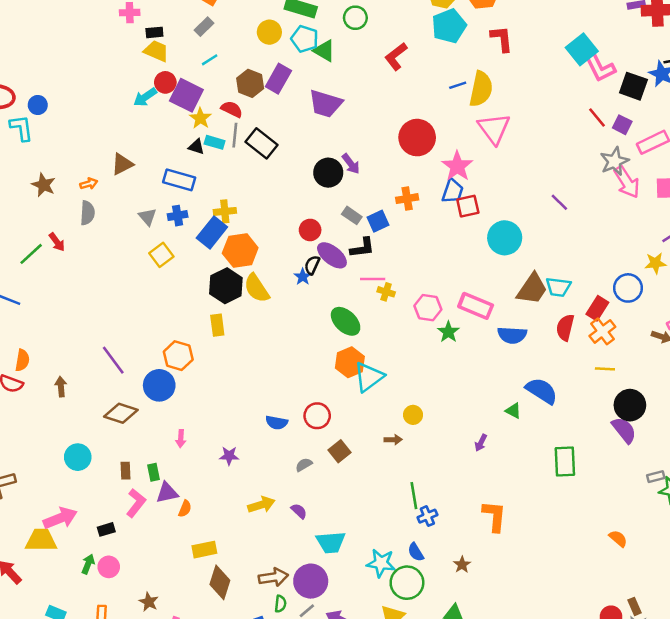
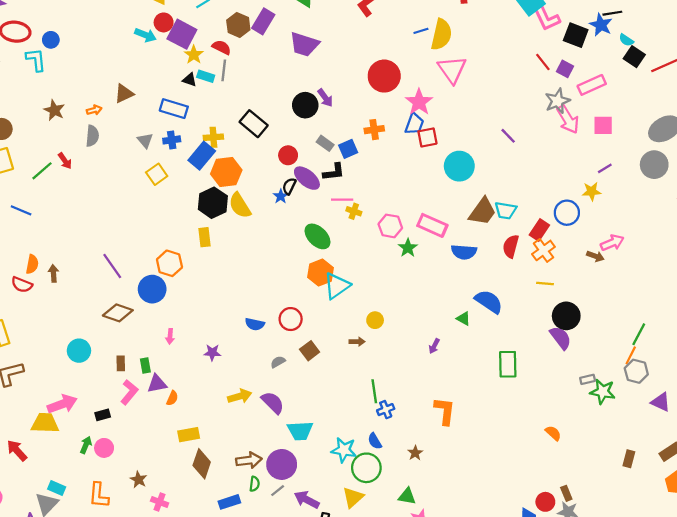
cyan arrow: (145, 97) -> (145, 35), turned -125
black rectangle: (261, 143) -> (254, 124), moved
brown arrow: (61, 387) -> (53, 273), moved
purple semicircle: (299, 511) -> (273, 403), size x1.6

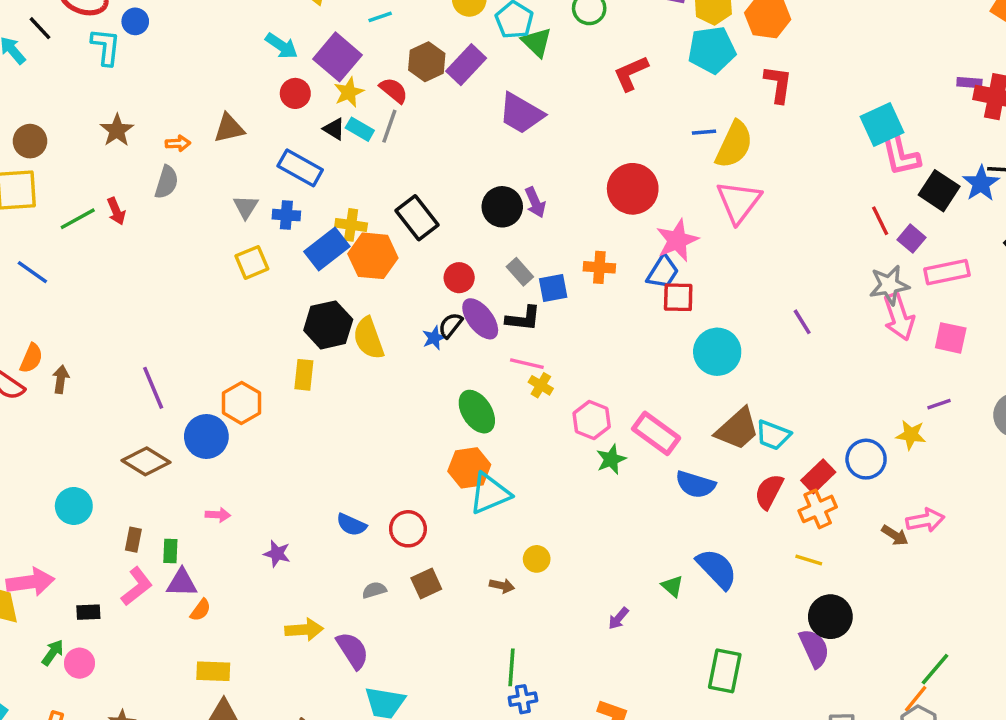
red circle: (164, 22) -> (295, 93), moved
orange hexagon: (226, 172) -> (373, 256), moved
pink arrow: (170, 336) -> (218, 515), turned -104

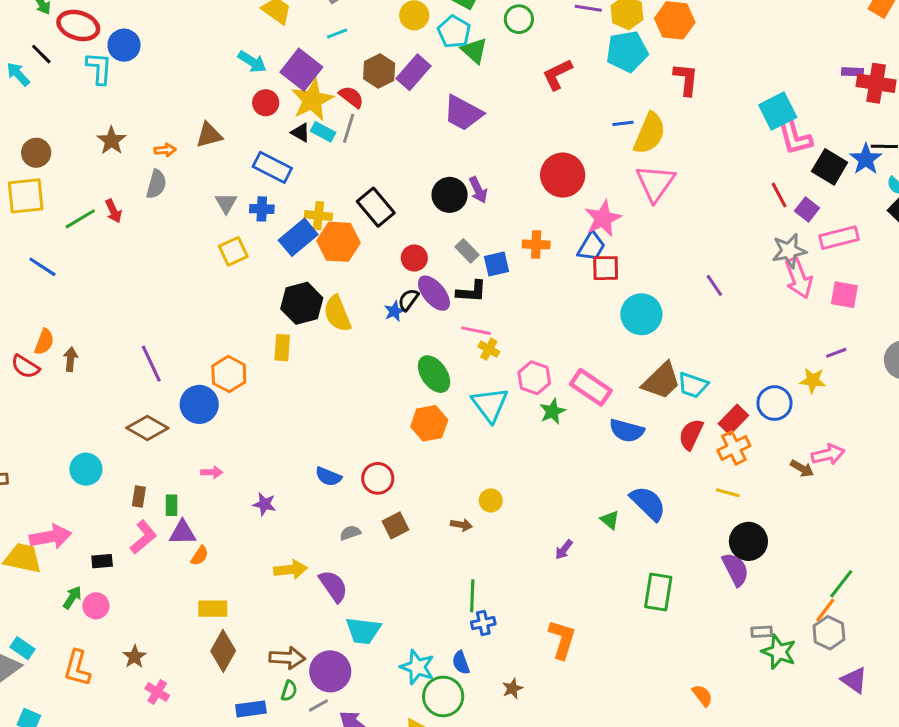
blue circle: (135, 21) -> (124, 45), size x1.4
yellow star: (349, 92) -> (312, 100), size x1.6
cyan triangle: (490, 493) -> (490, 405), moved, turned -42

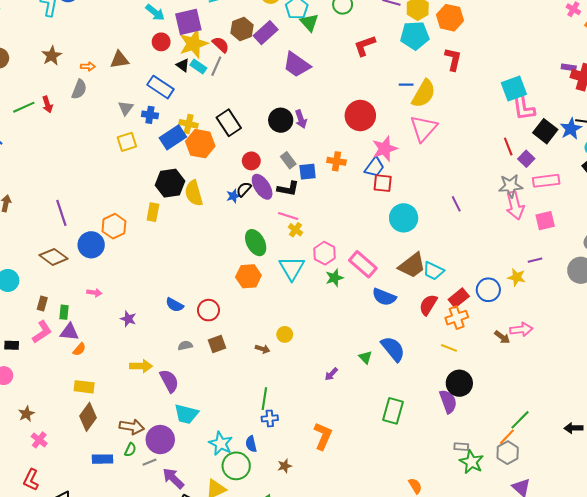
purple square: (301, 70) -> (188, 22), turned 32
pink square: (844, 295) -> (545, 221), turned -30

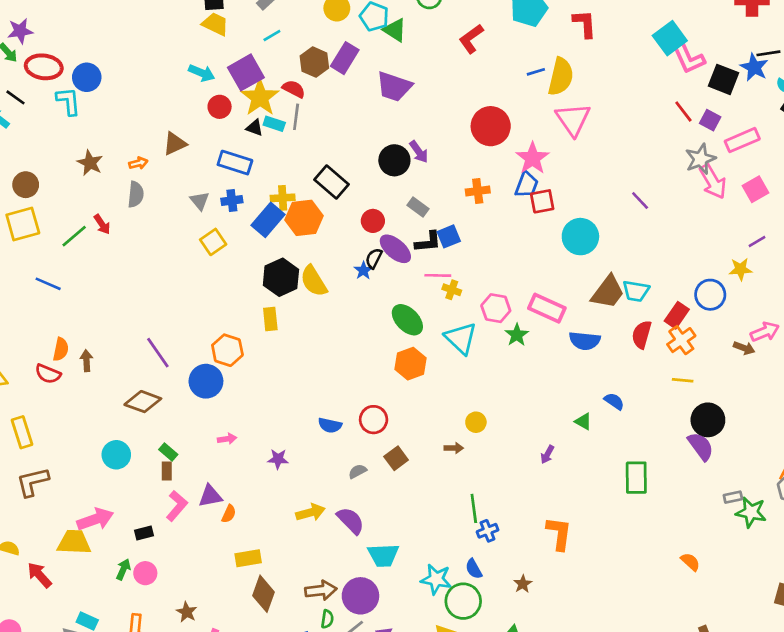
blue square: (308, 172) -> (449, 236), moved
brown diamond: (54, 257) -> (143, 402), moved
green rectangle: (64, 312) -> (168, 452), moved, turned -40
blue semicircle: (393, 349) -> (614, 401), size x0.6

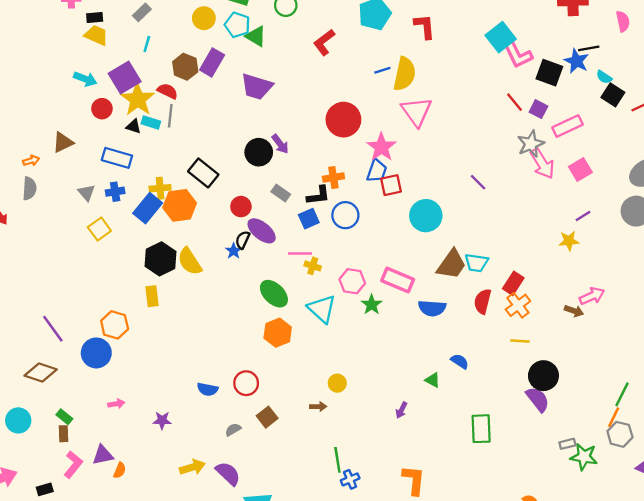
cyan line: (272, 35) -> (147, 44), turned -42
black L-shape: (428, 242) -> (318, 195), moved
blue circle: (710, 295) -> (345, 215), moved

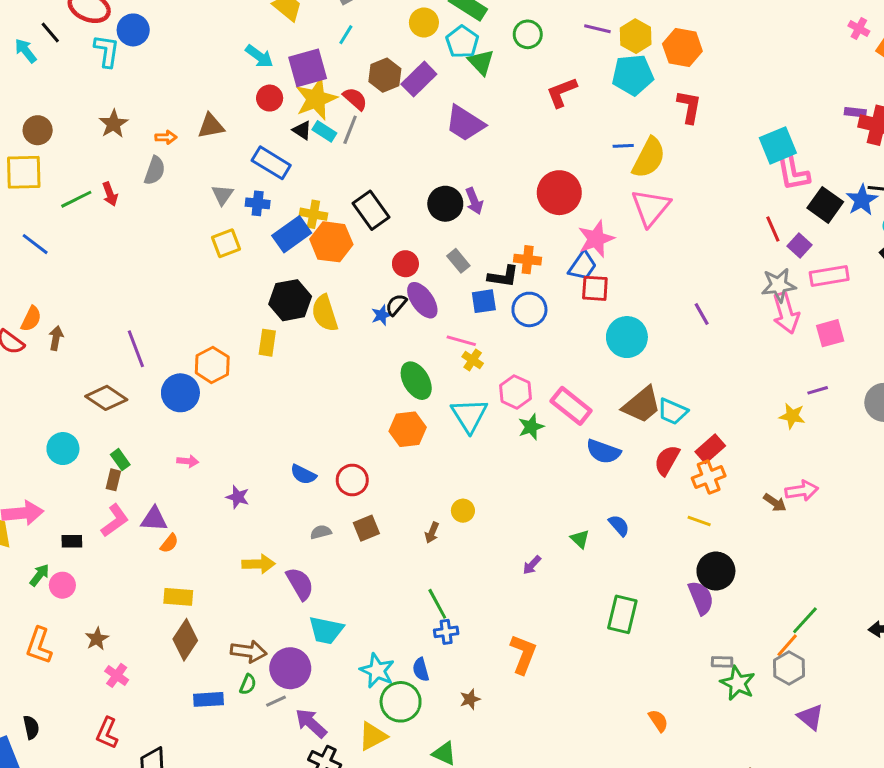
brown arrow: (318, 407) -> (432, 533), turned 98
green line: (337, 460) -> (437, 604), turned -35

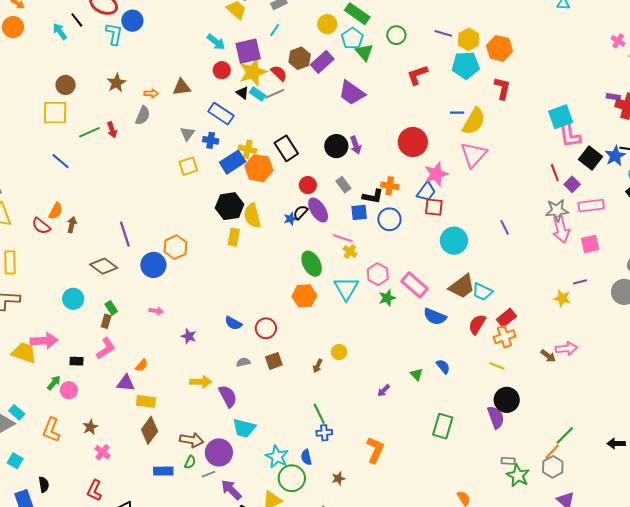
gray line: (350, 130) -> (275, 94), turned 42
yellow rectangle: (267, 343) -> (234, 237), moved
purple triangle: (154, 519) -> (126, 383), moved

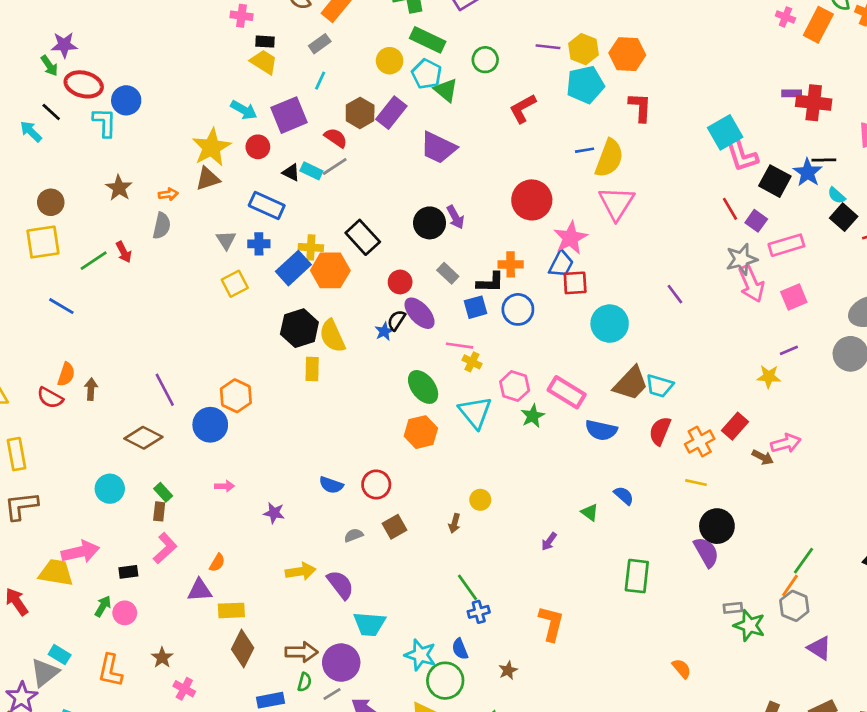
yellow star: (253, 72) -> (211, 147), moved
red rectangle: (507, 318) -> (735, 426), moved

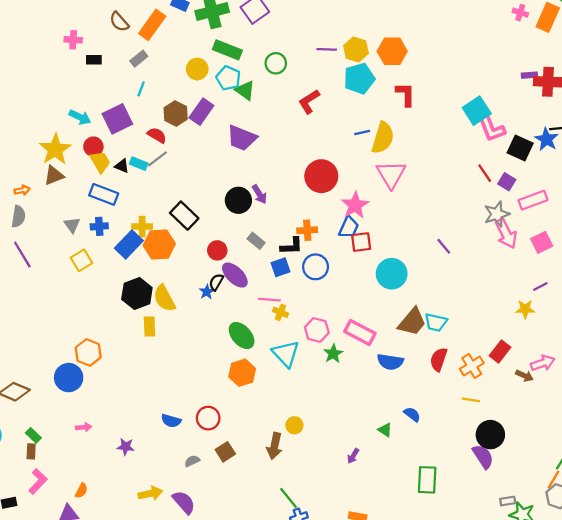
yellow trapezoid: (264, 62) -> (100, 162), moved, turned 30
purple line: (165, 390) -> (22, 255), moved
brown arrow: (455, 523) -> (275, 446), size x1.6

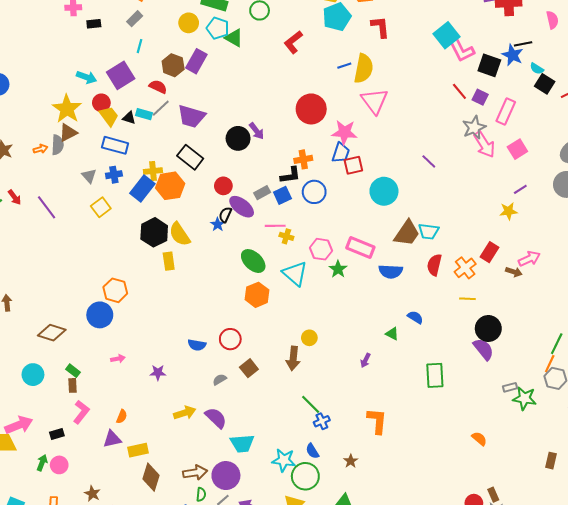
purple trapezoid: (242, 138) -> (191, 116), moved
pink rectangle: (533, 200) -> (506, 112), turned -40
pink star: (355, 205) -> (344, 132), turned -30
gray semicircle: (18, 216) -> (58, 145), moved
gray rectangle: (256, 241) -> (262, 193), moved, turned -63

